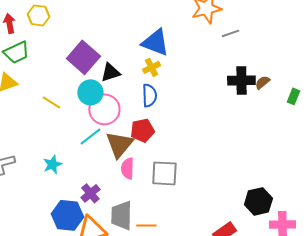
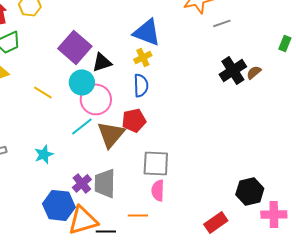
black cross: (241, 80) -> (233, 70), turned -32
green rectangle: (293, 96) -> (285, 43), moved
pink semicircle: (127, 168) -> (158, 190), moved
gray trapezoid: (121, 215) -> (105, 183), moved

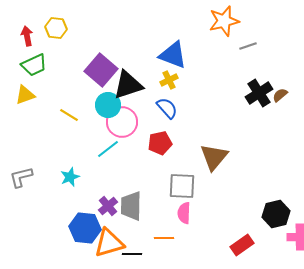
black triangle: (102, 62) -> (128, 85), size x1.5
blue semicircle: (141, 85) -> (167, 108), turned -40
brown triangle: (111, 134) -> (214, 157), moved

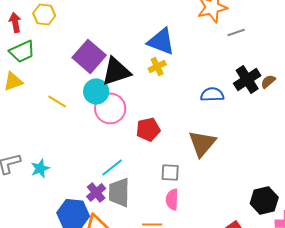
blue semicircle: (167, 108) -> (212, 94), moved, turned -50
cyan line: (108, 149) -> (112, 167), moved
cyan star: (70, 177) -> (40, 168), moved
gray square: (182, 186) -> (170, 172), size x0.7

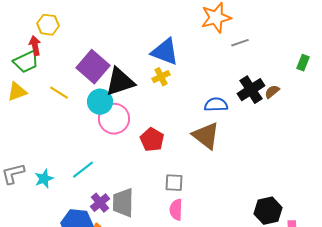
red arrow: (15, 22) -> (35, 46), moved
yellow line: (57, 101) -> (59, 93), moved
red pentagon: (148, 129) -> (152, 140), turned -30
brown triangle: (202, 143) -> (206, 136), moved, turned -32
cyan line: (112, 167) -> (83, 170), moved

